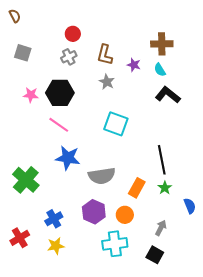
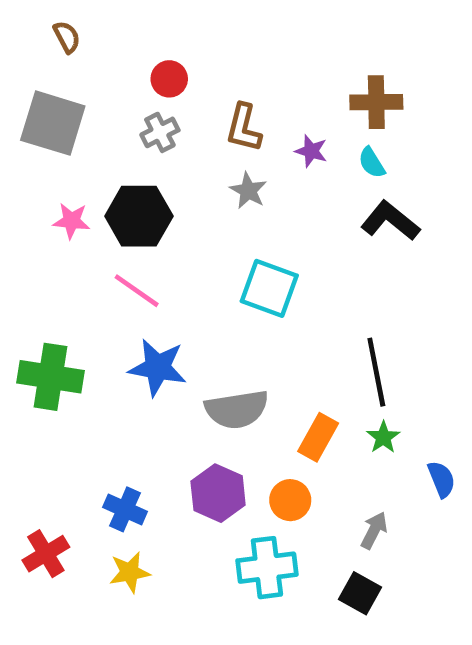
brown semicircle: (15, 16) -> (67, 37), moved
gray square: (23, 53) -> (53, 123), size x1.6
green cross: (26, 180) -> (51, 377), moved, turned -32
blue cross: (54, 219) -> (125, 509), turned -36

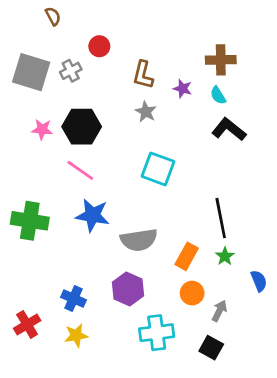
brown semicircle: (67, 37) -> (53, 16), moved
gray cross: (160, 132) -> (71, 71), moved
orange circle: (290, 500) -> (192, 293), moved

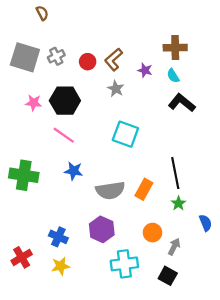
red circle: (99, 46) -> (88, 62), moved
brown L-shape: (143, 75) -> (114, 59), turned 35
blue star: (93, 215) -> (74, 171), size x0.7
orange rectangle: (187, 256) -> (144, 189), moved

